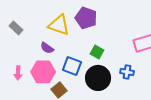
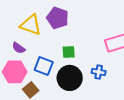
green square: (97, 52) -> (69, 52), turned -32

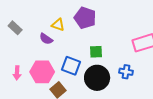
yellow triangle: (31, 25) -> (58, 25), size x0.6
purple semicircle: (19, 48) -> (46, 39), moved

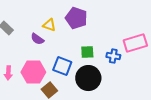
blue cross: (126, 72) -> (113, 56), moved

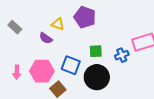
blue cross: (113, 56) -> (122, 55), turned -32

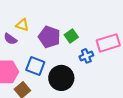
purple pentagon: (85, 17) -> (49, 37), moved
green square: (96, 51) -> (71, 36), moved, turned -32

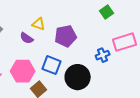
green square: (71, 36) -> (107, 12), moved
purple pentagon: (49, 37) -> (66, 36), turned -30

